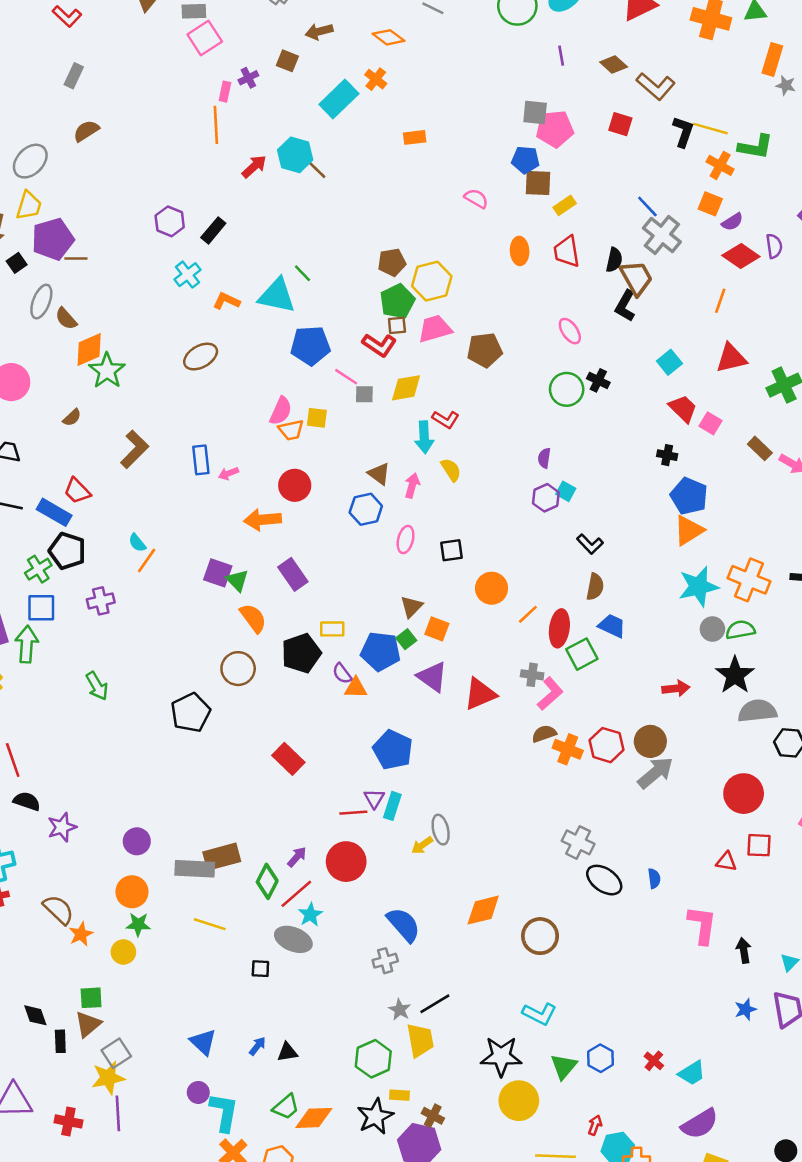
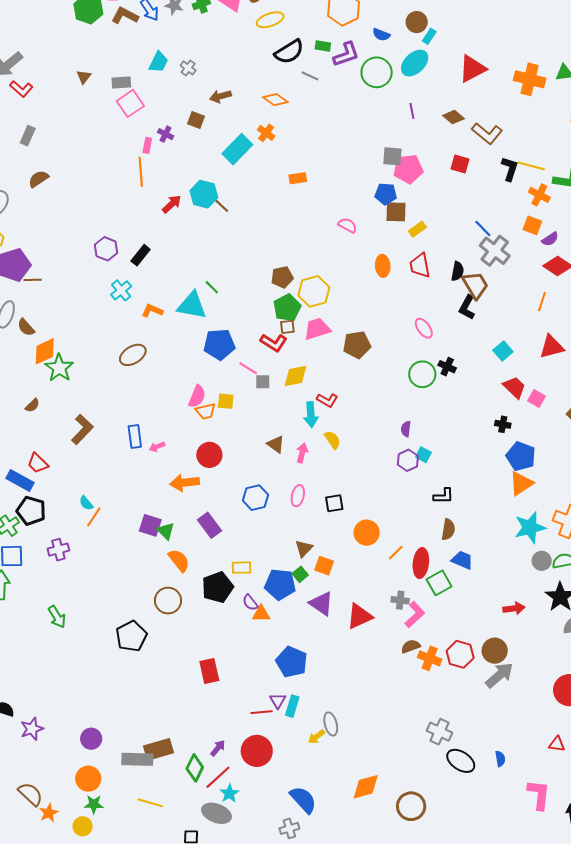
purple cross: (248, 78) -> (166, 134), turned -35
blue hexagon: (366, 509) -> (255, 498), moved
black L-shape: (590, 544) -> (444, 496), turned -45
red rectangle: (288, 759) -> (209, 671), turned 35

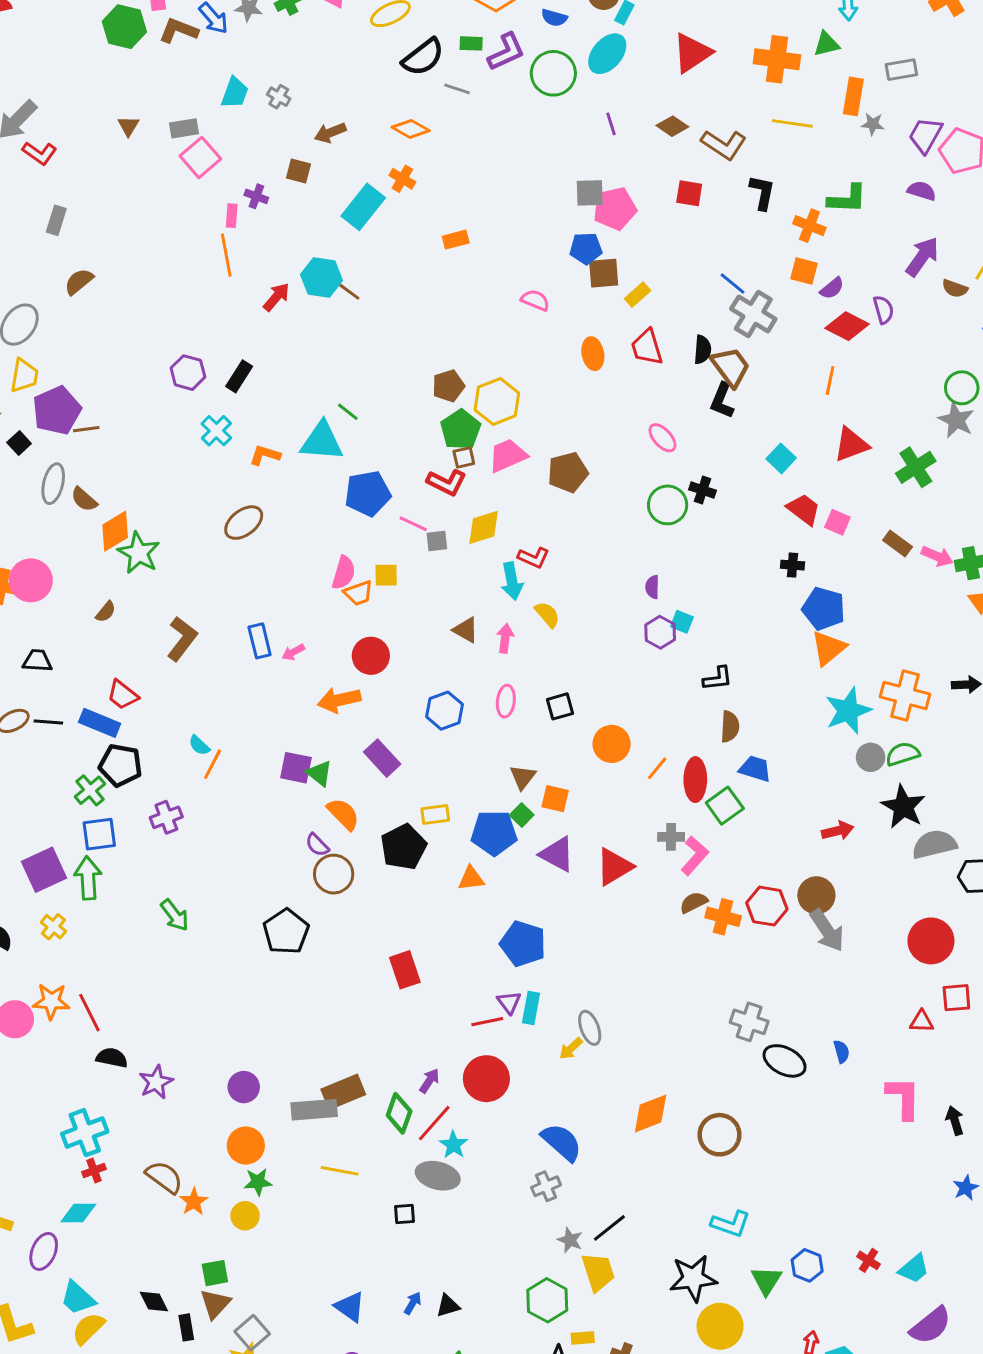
yellow line: (531, 166) -> (792, 123), moved
purple semicircle: (250, 603) -> (317, 845), moved
gray arrow: (499, 675) -> (827, 930), turned 104

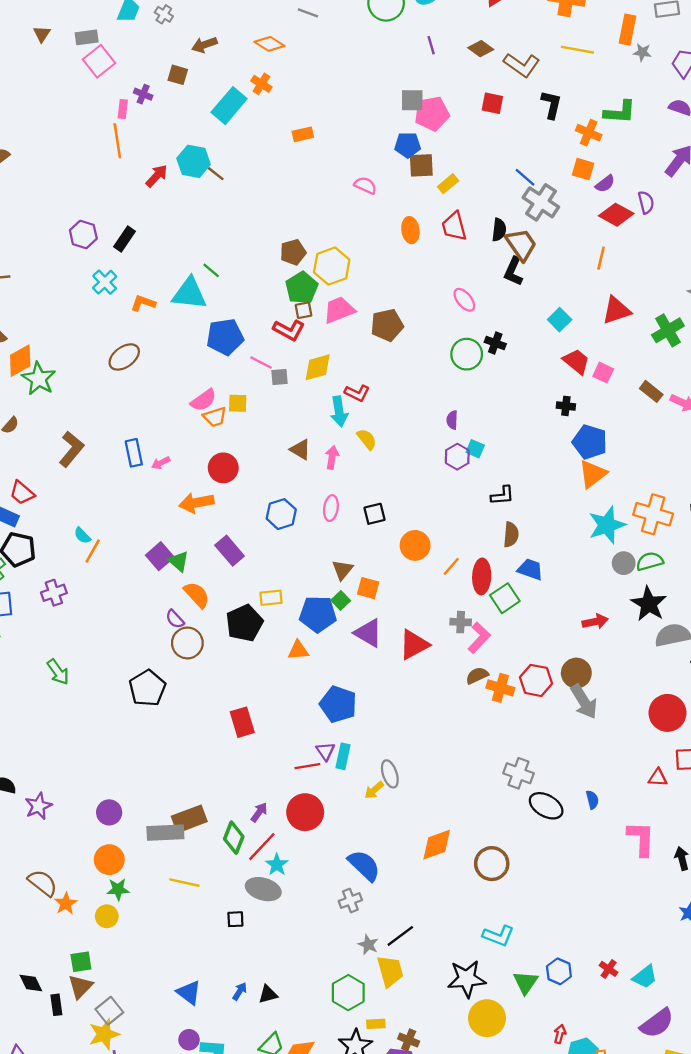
pink semicircle: (344, 573) -> (203, 400), turned 36
purple square: (296, 768) -> (160, 556), turned 36

